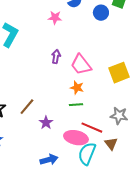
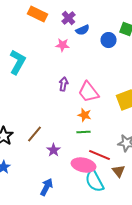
cyan semicircle: (87, 154) -> (94, 181), turned -50
blue arrow: (49, 160) -> (46, 187), moved, turned -48

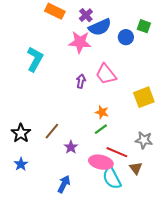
blue semicircle: (82, 30) -> (100, 27), size x1.6
pink star: (62, 45) -> (80, 42), size x1.6
pink trapezoid: (88, 92) -> (106, 74), moved
green line: (84, 132) -> (101, 129), turned -32

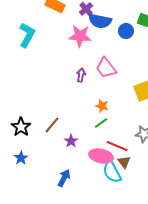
blue semicircle: (100, 27) -> (100, 21), turned 35
cyan L-shape: (35, 59) -> (27, 35), moved
brown triangle: (136, 168) -> (124, 162), moved

